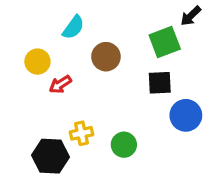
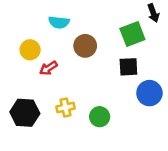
black arrow: (191, 16) -> (153, 13), turned -66
cyan semicircle: (73, 27) -> (59, 22), turned 60
black hexagon: (51, 156) -> (25, 113), moved

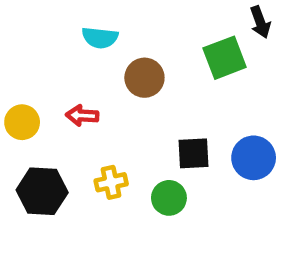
yellow circle: (30, 50) -> (22, 122), moved
black square: (128, 67) -> (193, 153), moved
red arrow: (48, 68) -> (82, 116), turned 36

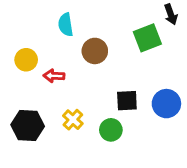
cyan semicircle: (100, 38) -> (66, 25), turned 75
yellow circle: (22, 122) -> (26, 60), moved
yellow cross: (111, 182) -> (73, 120), turned -36

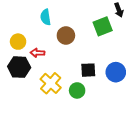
yellow cross: (73, 120) -> (51, 83), size x1.5
black hexagon: (28, 126) -> (19, 67), moved

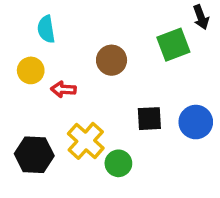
cyan semicircle: (46, 17) -> (46, 29), moved
black hexagon: (19, 67) -> (34, 155), moved
green circle: (77, 90) -> (118, 163), moved

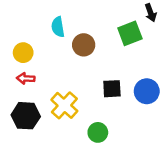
cyan semicircle: (46, 29) -> (58, 27), moved
red arrow: (63, 89) -> (26, 78), moved
green circle: (118, 163) -> (98, 132), moved

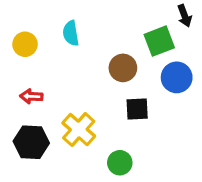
brown circle: (84, 45) -> (123, 68), moved
yellow circle: (23, 53) -> (25, 44), moved
blue circle: (147, 91) -> (177, 77), moved

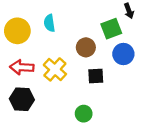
yellow circle: (25, 44) -> (17, 31), size x1.5
red arrow: (31, 96) -> (22, 67), size x1.5
yellow cross: (79, 130) -> (55, 69), moved

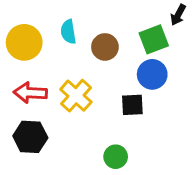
black arrow: (129, 11) -> (178, 15), turned 48
brown circle: (86, 47) -> (105, 47), moved
blue circle: (123, 54) -> (152, 74), moved

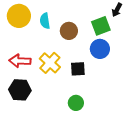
yellow circle: (24, 42) -> (19, 16), moved
black square: (132, 105) -> (78, 69), moved

